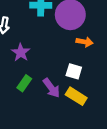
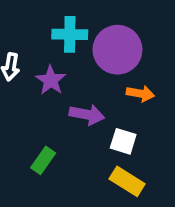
purple star: (21, 52) -> (51, 80), moved
purple arrow: (51, 88) -> (87, 115), moved, turned -42

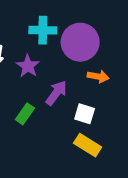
purple arrow: (87, 115) -> (56, 93), turned -65
green rectangle: (43, 160) -> (25, 114), moved

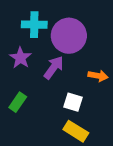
orange arrow: (98, 76) -> (98, 76), moved
purple arrow: (56, 93) -> (54, 68), moved

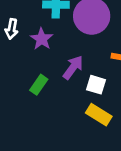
purple arrow: (54, 68) -> (73, 67), moved

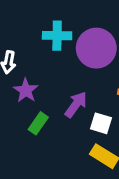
purple star: (42, 39) -> (26, 90), moved

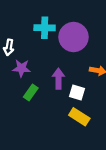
purple star: (26, 90) -> (21, 68), turned -30
purple arrow: (76, 105) -> (58, 79), turned -36

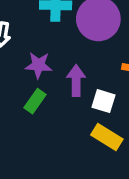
purple star: (21, 68) -> (38, 65), moved

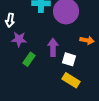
purple star: (38, 65) -> (19, 39), moved

